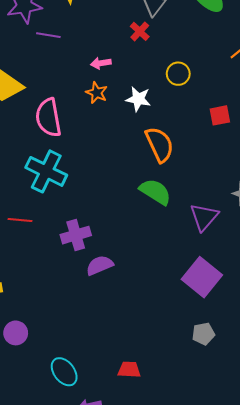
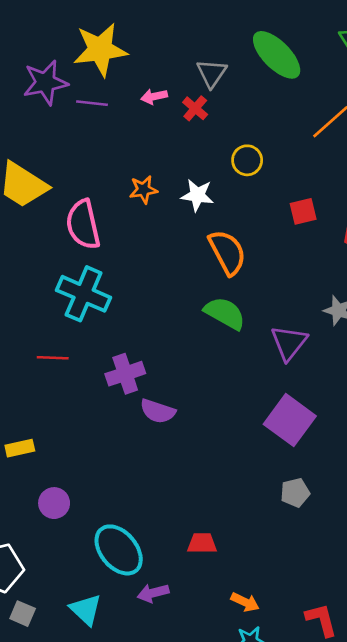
purple line: (48, 35) -> (92, 103), moved
pink arrow: (101, 63) -> (154, 96), moved
orange star: (97, 93) -> (143, 190), turned -30
purple semicircle: (100, 265) -> (158, 411), turned -136
cyan ellipse: (64, 372) -> (119, 550), size x1.4

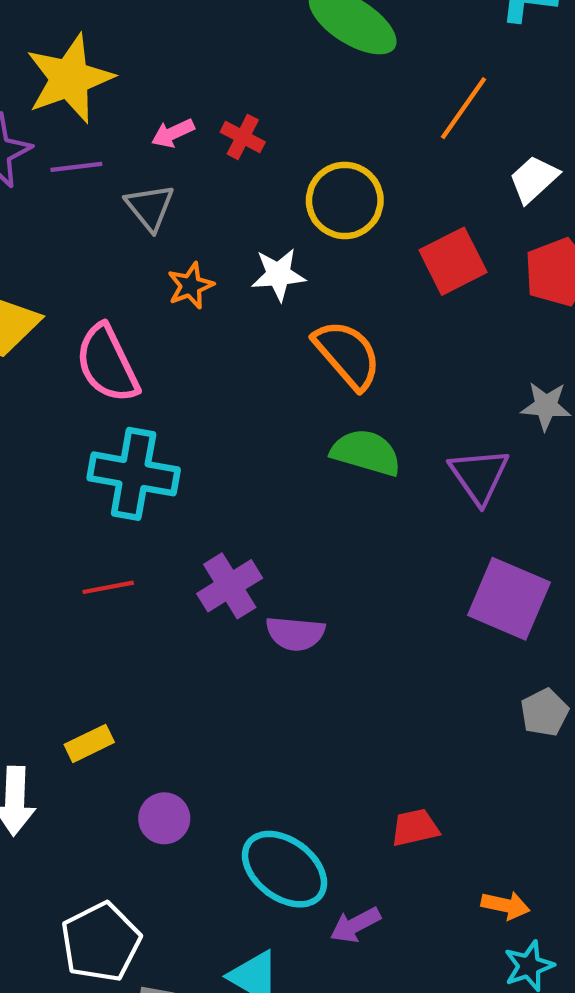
gray triangle: (212, 73) -> (150, 207), moved
yellow circle: (247, 160) -> (345, 200), size x1.5
red square: (303, 211) -> (453, 261), size x1.4

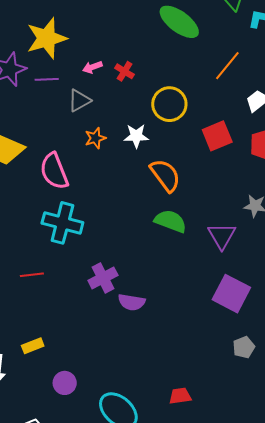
gray triangle: (150, 207) -> (79, 100), turned 35
red line: (108, 587) -> (32, 275), moved

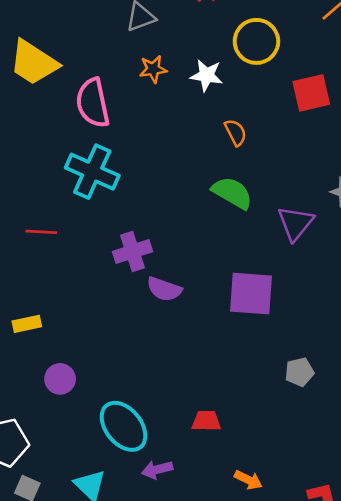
orange semicircle: (165, 175) -> (236, 132), size x0.6
purple square: (231, 294) -> (251, 294), moved, turned -33

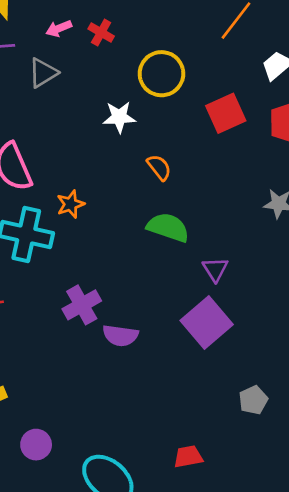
orange star: (153, 69) -> (70, 204), moved
purple triangle: (295, 223) -> (215, 269), moved, size x0.7
purple square: (251, 294) -> (207, 323), turned -33
gray pentagon: (299, 372) -> (253, 400), moved

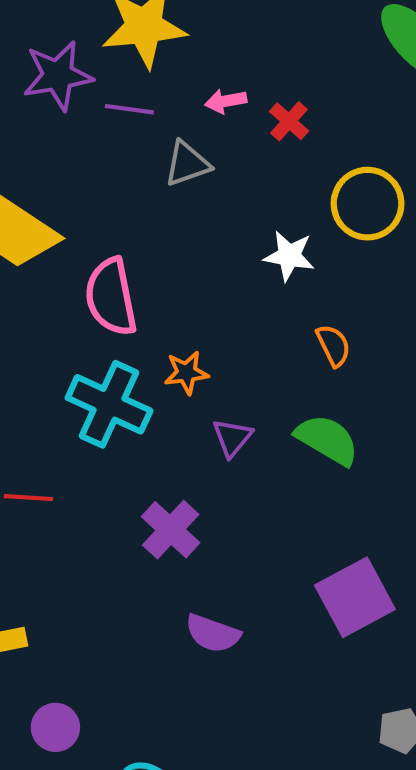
purple triangle: (215, 269) -> (232, 438), moved
purple cross: (82, 305) -> (171, 530), turned -30
purple semicircle: (120, 336) -> (213, 633), moved

